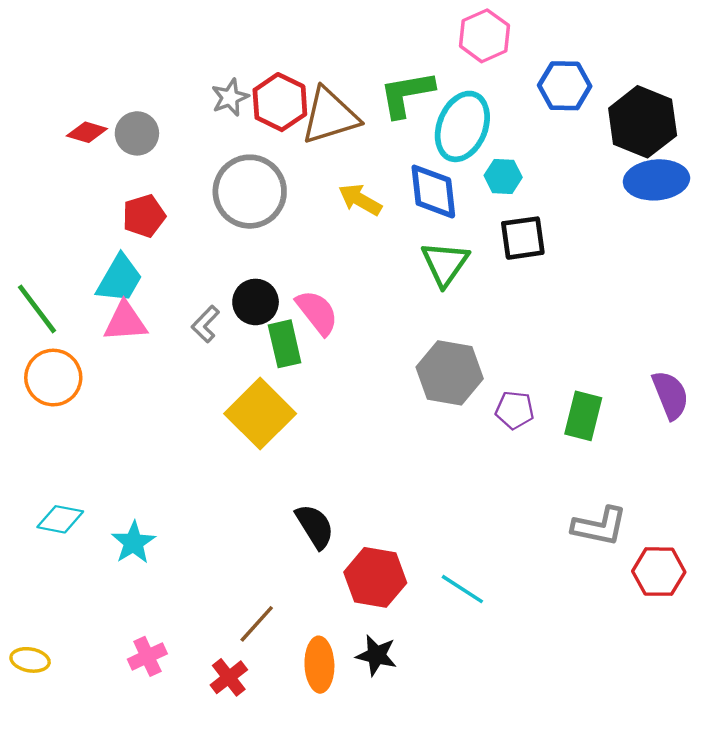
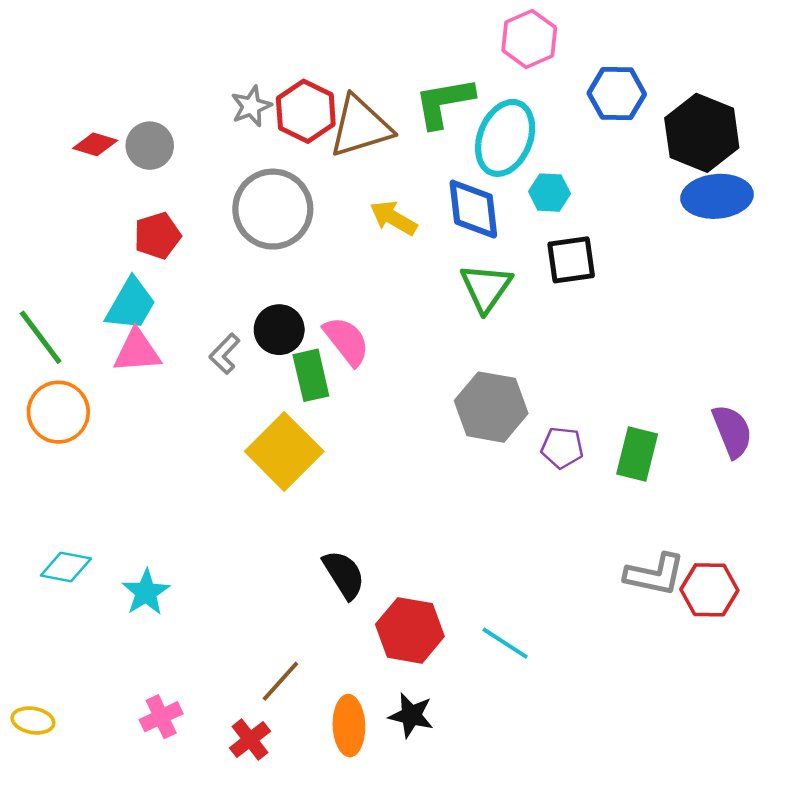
red hexagon: (659, 572) -> (709, 590), moved

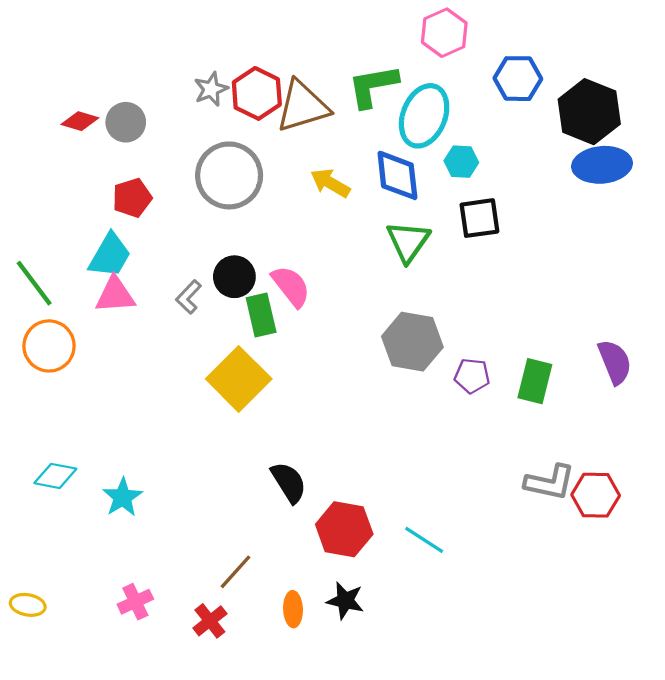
orange ellipse: (349, 726) -> (293, 609), size x0.7

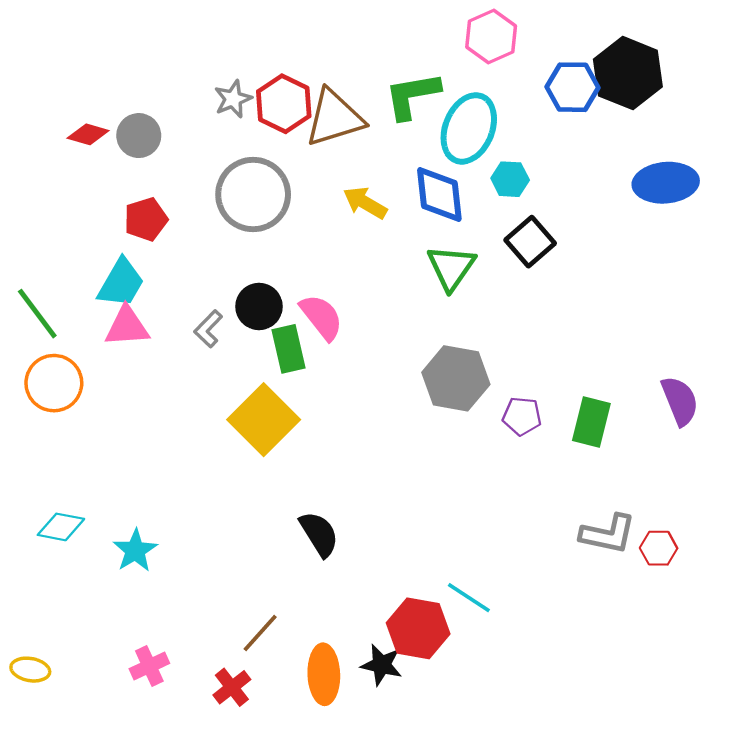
black hexagon: (589, 112) -> (628, 73), moved
black square: (479, 218) -> (530, 242), turned -33
red hexagon: (596, 495) -> (659, 548), size x0.7
red hexagon: (344, 529) -> (418, 628), moved
orange ellipse: (293, 609) -> (324, 674), size x1.5

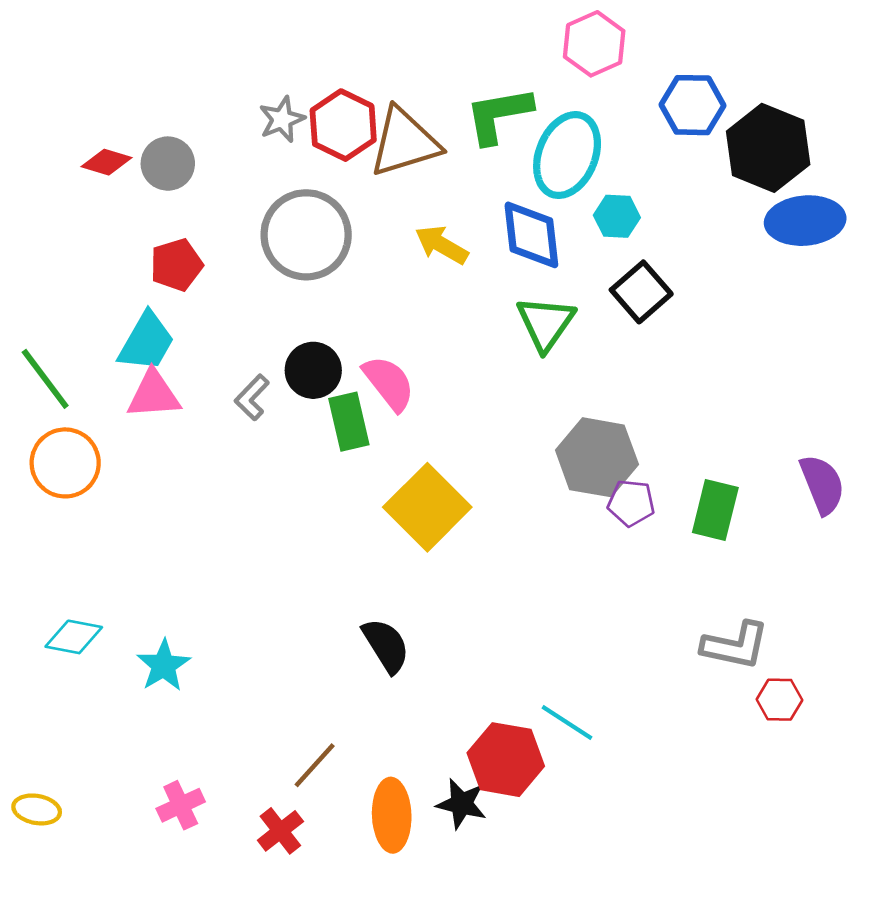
black hexagon: (628, 73) -> (768, 148), moved
gray hexagon: (456, 378) -> (597, 457), moved
yellow square: (264, 420) -> (427, 507), moved
red hexagon: (659, 548) -> (779, 700), moved

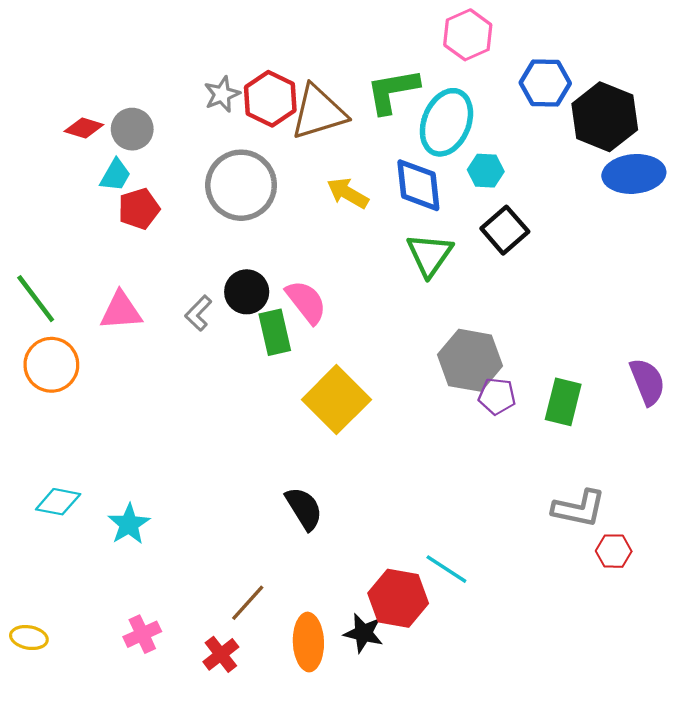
cyan trapezoid: (146, 342) -> (115, 175), moved, size x0.7

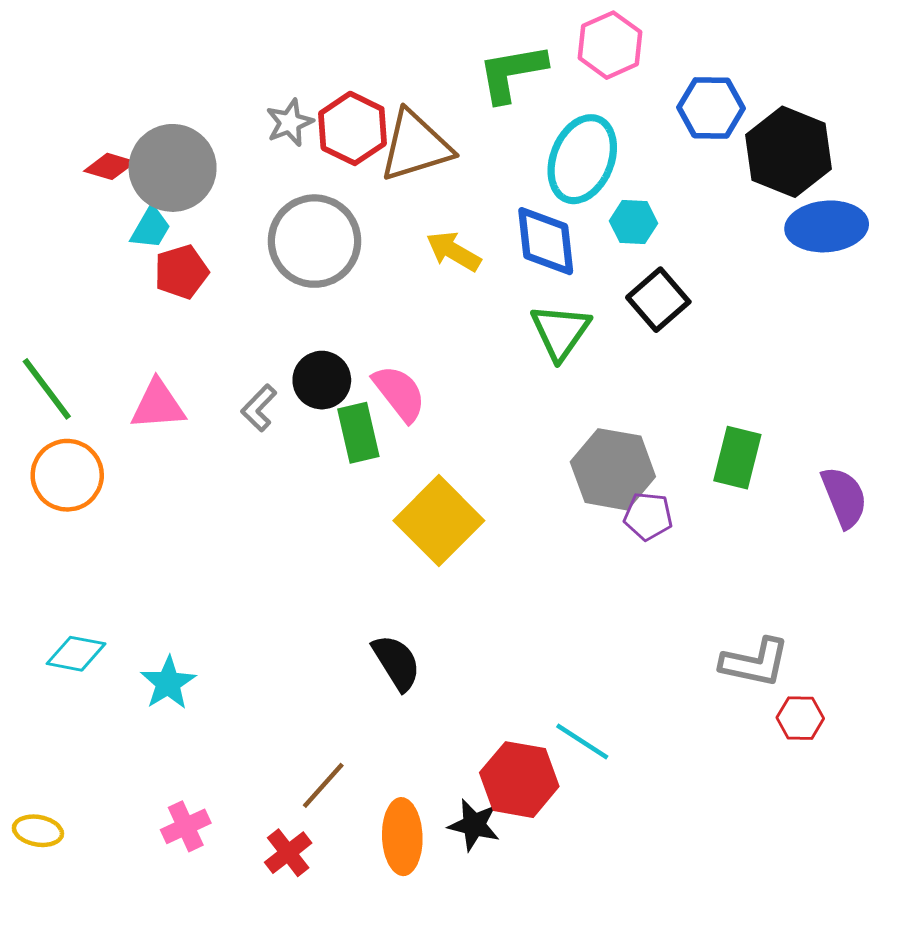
green L-shape: (393, 91) -> (512, 73), moved
gray circle: (132, 129) -> (173, 168), size x1.6
green rectangle: (563, 402) -> (737, 458), moved

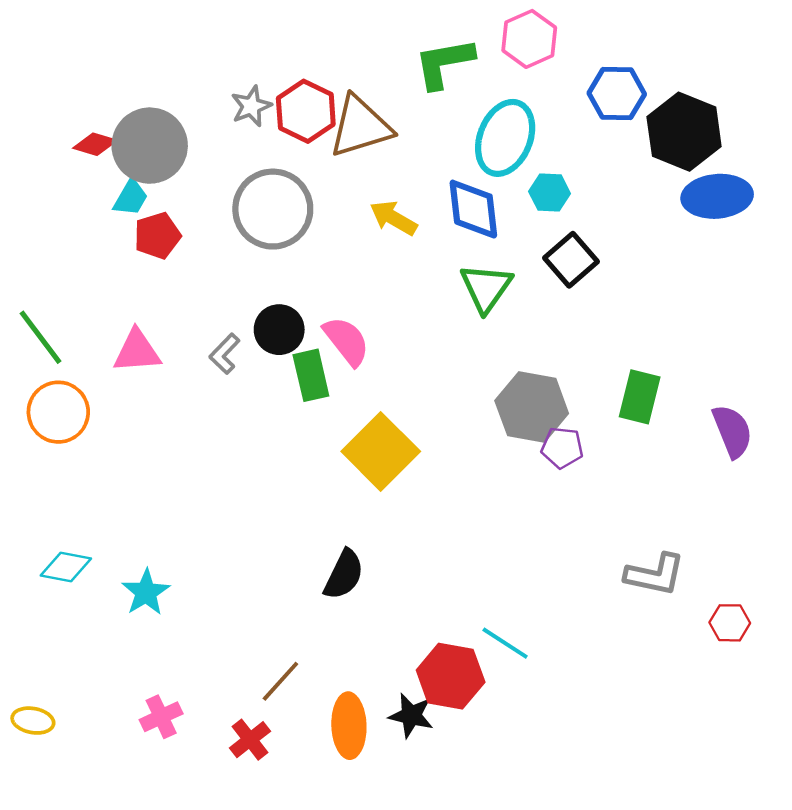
black semicircle: (396, 662) -> (344, 575), turned 58
red hexagon: (800, 718) -> (730, 623), moved

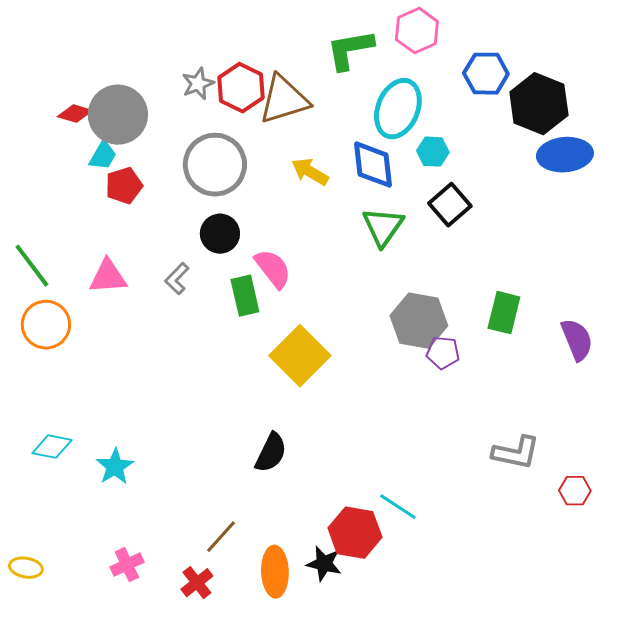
black circle: (279, 330) -> (220, 234), moved

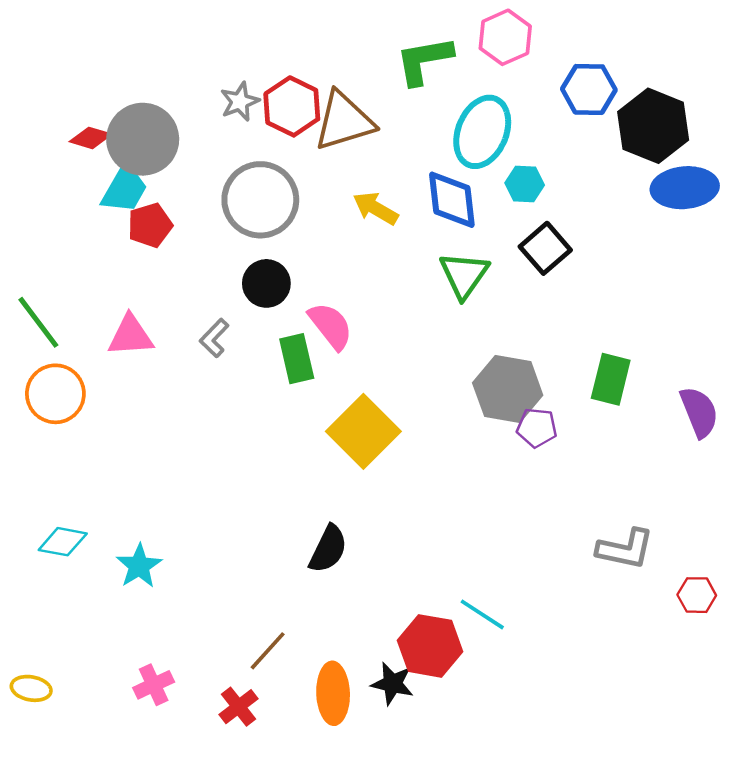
cyan trapezoid: (103, 156) -> (125, 189), size x1.4

